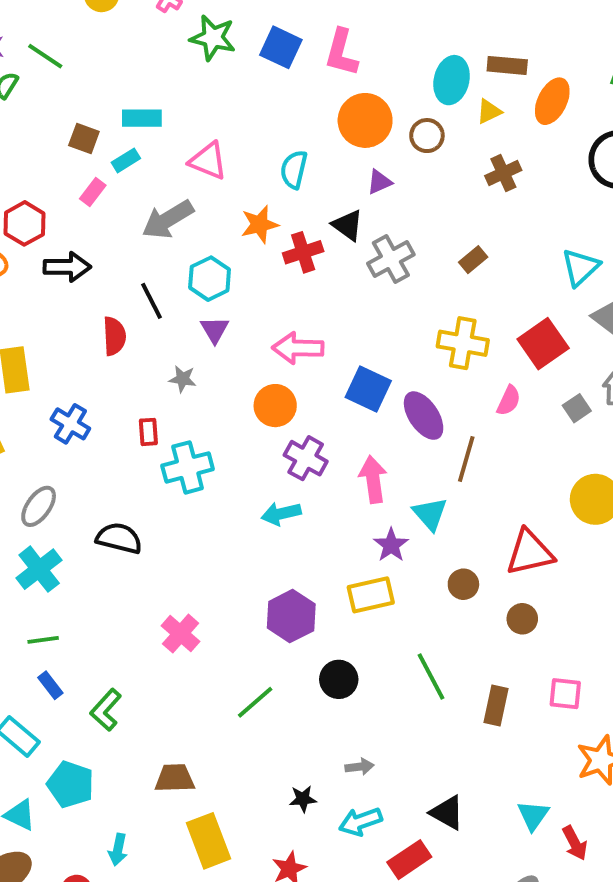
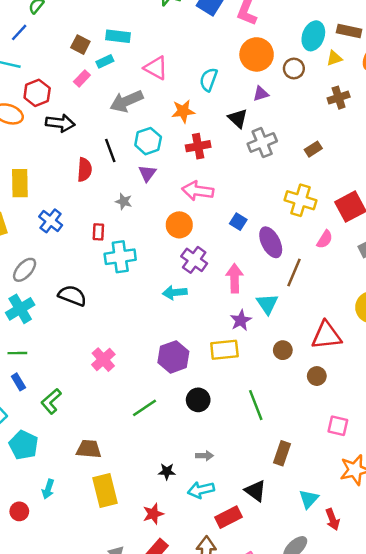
red cross: (303, 252) -> (198, 146), moved
blue square: (368, 389) -> (238, 222), size x0.6
brown rectangle: (496, 706) -> (282, 453), moved

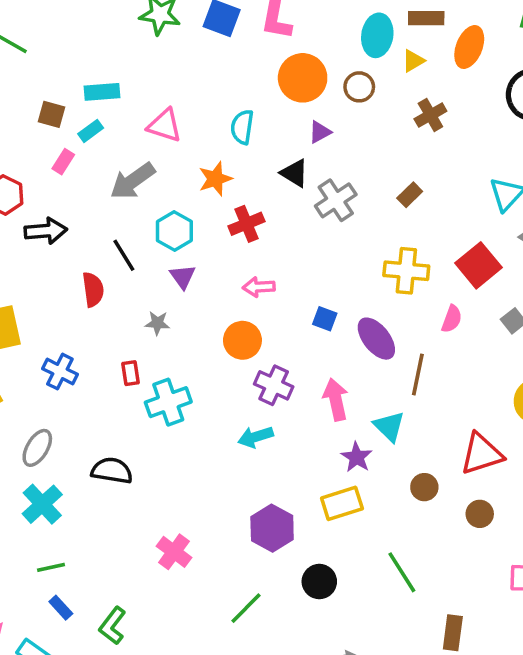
pink arrow: (198, 191) -> (259, 287), size x0.7

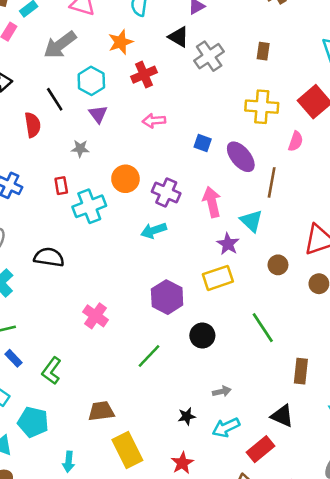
brown rectangle: (410, 195) -> (263, 51), turned -36
orange circle: (242, 340) -> (125, 179), moved

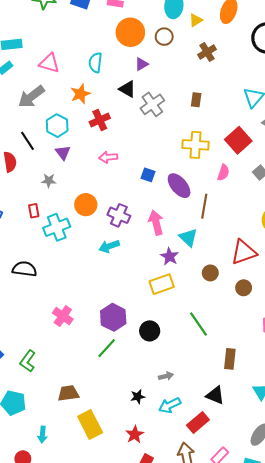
purple hexagon: (167, 297) -> (113, 317), moved

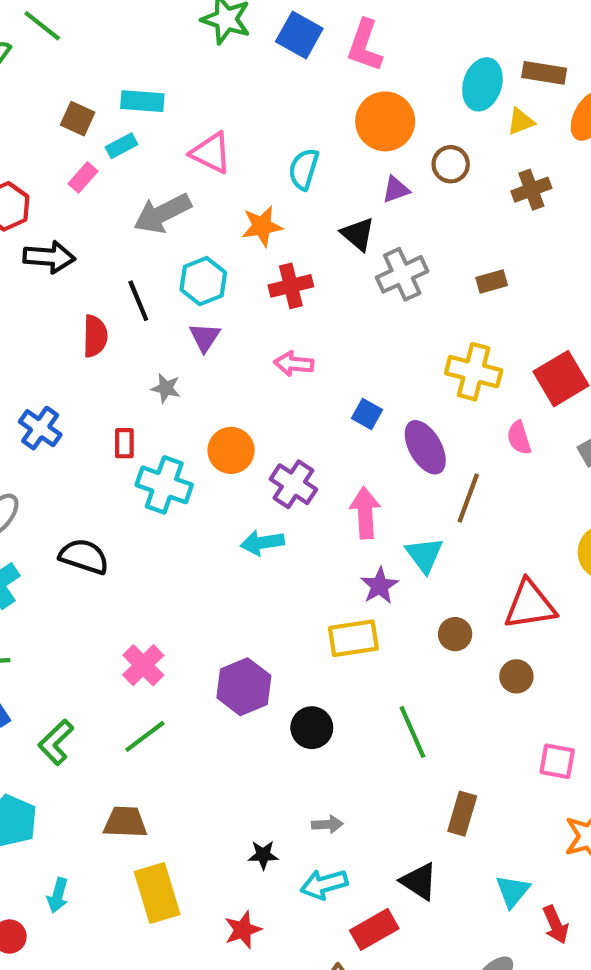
brown circle: (164, 37) -> (451, 164), moved
brown rectangle: (196, 100) -> (492, 281), turned 56
pink semicircle: (223, 173) -> (519, 438), turned 133
cyan cross: (57, 227) -> (164, 485), turned 30
green line: (107, 348) -> (145, 736), moved

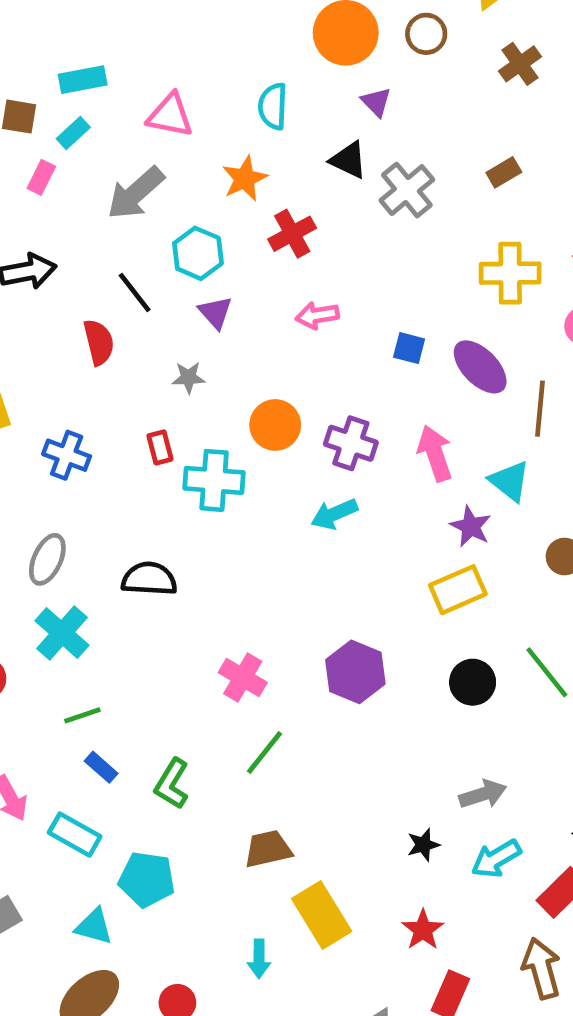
brown circle: (451, 164) -> (426, 34), moved
purple triangle: (396, 189) -> (376, 102), turned -40
black circle: (312, 728) -> (473, 682), moved
gray arrow: (327, 824) -> (483, 794), size x1.4
cyan arrow: (58, 895) -> (259, 959), moved

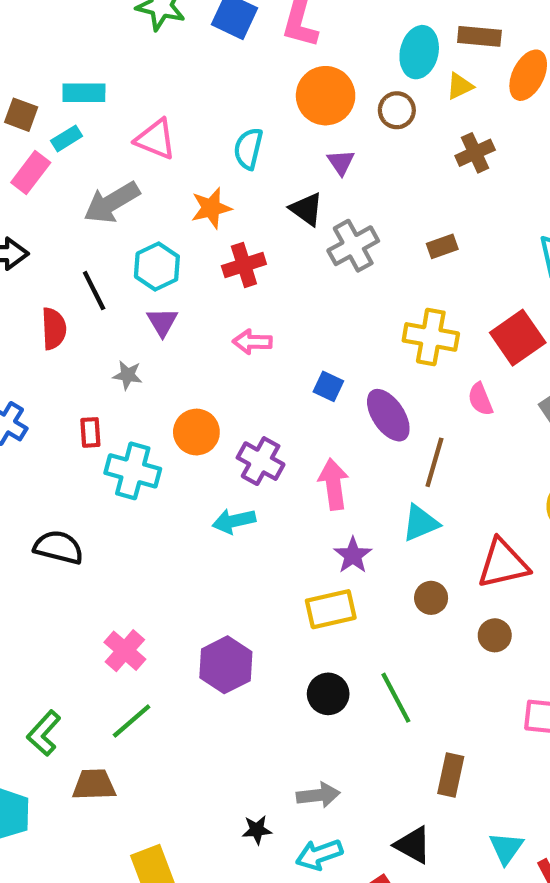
pink rectangle: (41, 177) -> (31, 172), size x1.4
cyan triangle: (510, 481) -> (420, 523), moved, turned 48
brown trapezoid: (268, 849) -> (94, 785), moved

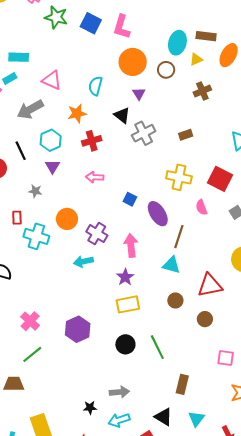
red square: (518, 338) -> (220, 179), turned -30
cyan triangle: (420, 523) -> (171, 265), turned 36
purple star: (353, 555) -> (125, 277), moved
cyan triangle: (506, 848) -> (196, 419), moved

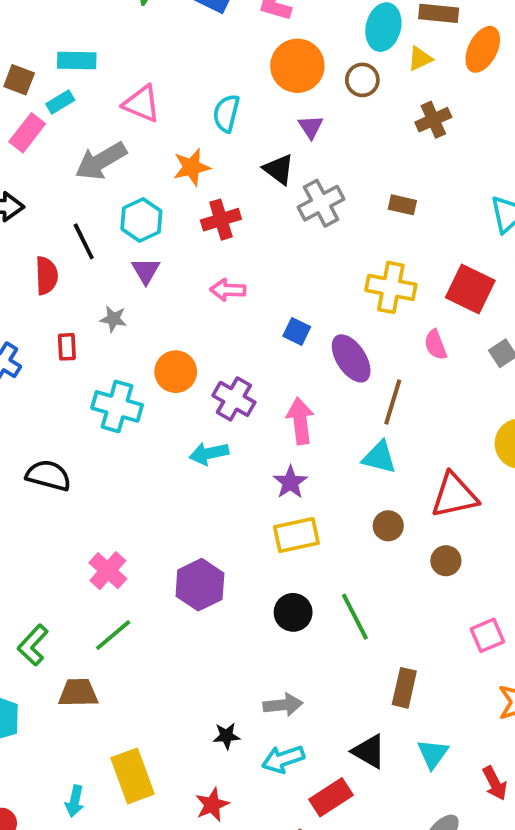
brown rectangle: (186, 135) -> (402, 205), turned 32
red rectangle: (17, 218) -> (67, 347), moved
pink square: (226, 358) -> (487, 635), turned -30

